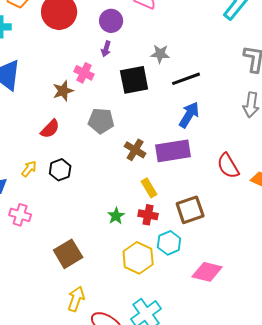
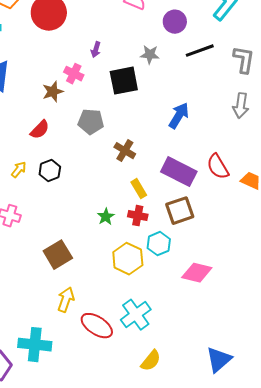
purple circle: (111, 21) -> (175, 22), moved
black line: (186, 79) -> (200, 51), moved
purple rectangle: (173, 151) -> (179, 172), moved, turned 36

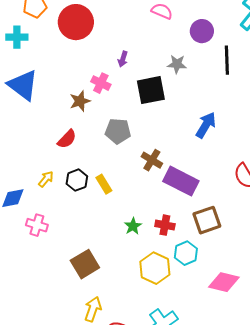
black line: (200, 51) -> (227, 60), turned -72
purple rectangle: (179, 172) -> (181, 181), moved
yellow rectangle: (139, 189) -> (104, 184), moved

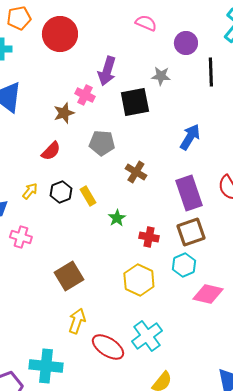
purple arrow: (123, 59) -> (107, 71), size x1.8
purple rectangle: (181, 181) -> (189, 193), moved, turned 44
green star: (133, 226) -> (117, 218), moved
cyan hexagon: (186, 253) -> (184, 265), moved

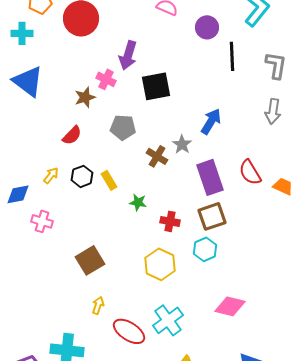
gray star: (161, 76) -> (182, 144), moved, turned 30
green star: (117, 218) -> (138, 202), turned -30
pink diamond: (208, 294) -> (230, 306), moved
yellow arrow: (77, 321) -> (98, 305), size x0.7

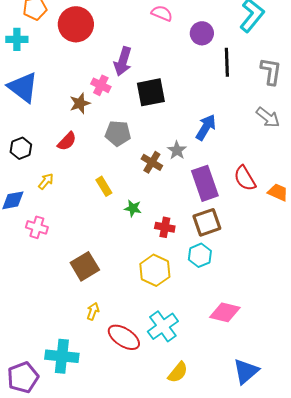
gray arrow: (273, 111) -> (268, 117), turned -60
black hexagon: (82, 176) -> (21, 148), moved

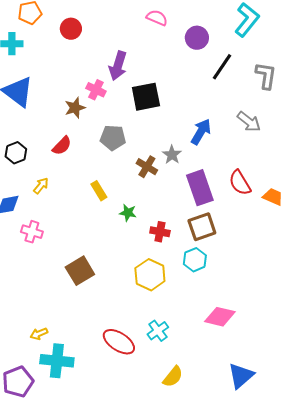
red circle: (76, 24) -> (71, 29), size x0.6
black line: (227, 62) -> (222, 67), turned 36
gray arrow: (268, 117) -> (249, 122), moved
yellow arrow: (93, 311) -> (39, 334), moved, turned -132
cyan cross: (163, 326) -> (158, 331), size x0.7

